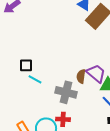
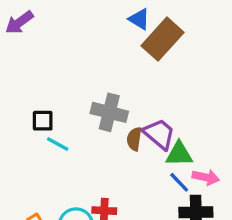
gray cross: (66, 92) -> (109, 112), moved

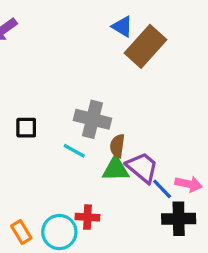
purple trapezoid: (159, 134) -> (142, 167), moved
cyan line: (58, 144) -> (74, 151), moved
green triangle: (179, 154) -> (116, 169), moved

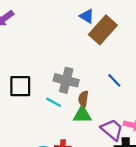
black square: (26, 128) -> (20, 86), size x1.5
purple trapezoid: (142, 167) -> (112, 130), moved
blue line: (162, 189) -> (114, 80), moved

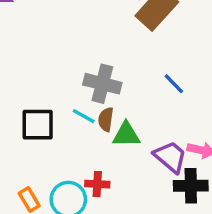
black square: (20, 86) -> (38, 125), moved
brown semicircle: (83, 99) -> (106, 119), moved

